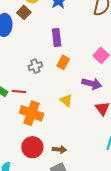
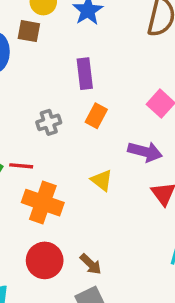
brown square: (24, 12) -> (29, 31), turned -32
brown arrow: (59, 150) -> (91, 264), turned 40

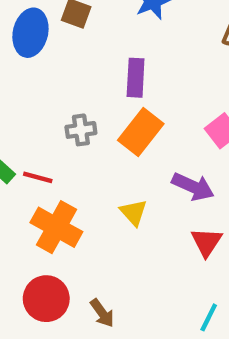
orange rectangle: (96, 116) -> (141, 132), size x1.5

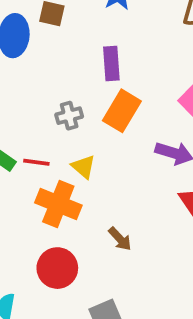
yellow triangle: (134, 212) -> (83, 167), moved
brown arrow: (102, 313) -> (120, 239), moved

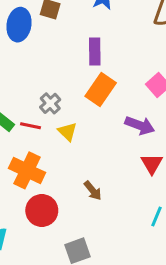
gray cross: (69, 116) -> (50, 103), moved, turned -30
orange cross: (58, 204) -> (27, 170), moved

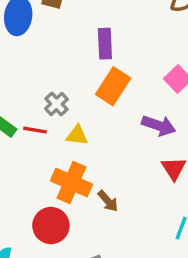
yellow triangle: (67, 132) -> (77, 135), turned -36
orange cross: (27, 170) -> (72, 182), moved

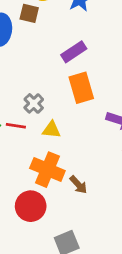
purple rectangle: (105, 44) -> (74, 52), turned 60
orange rectangle: (113, 86) -> (81, 88), turned -48

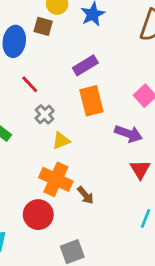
red line: (16, 126) -> (30, 84), moved, turned 36
yellow triangle: (51, 130) -> (61, 141), turned -30

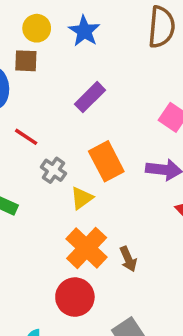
orange rectangle: (91, 101) -> (106, 161), moved
orange cross: (56, 179) -> (87, 248), turned 32
brown arrow: (86, 195) -> (128, 259), turned 30

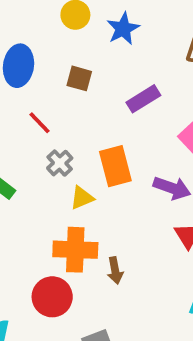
brown square: (26, 61) -> (79, 78), moved
purple rectangle: (90, 97) -> (143, 99), moved
orange cross: (87, 248) -> (75, 250), turned 36

